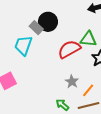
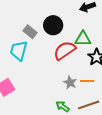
black circle: (48, 22) -> (53, 25), moved
orange line: (88, 90) -> (87, 81), moved, turned 56

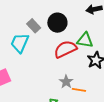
orange line: (87, 81) -> (79, 90), moved

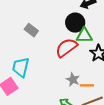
black circle: (57, 23) -> (75, 23), moved
cyan trapezoid: (20, 43) -> (21, 67), moved

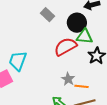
gray rectangle: (31, 30) -> (48, 15), moved

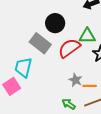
gray rectangle: (48, 15) -> (40, 43), moved, size x1.5
black circle: (77, 23) -> (55, 23), moved

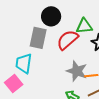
gray rectangle: (40, 43) -> (38, 38), turned 70
gray star: (76, 80) -> (77, 71), size x1.5

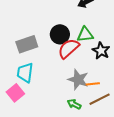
black circle: (51, 16) -> (60, 34), moved
gray rectangle: (38, 38) -> (27, 44), moved, turned 60

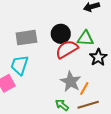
orange line: (93, 84) -> (84, 88), turned -64

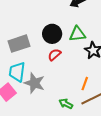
red semicircle: (67, 49) -> (54, 55), moved, size x0.6
gray star: (71, 82) -> (34, 83), moved

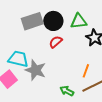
gray rectangle: (19, 44) -> (32, 21), moved
cyan trapezoid: (17, 72) -> (18, 59), turned 95

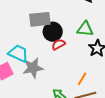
black circle: (53, 21) -> (53, 32), moved
gray star: (36, 70) -> (33, 68), turned 30

